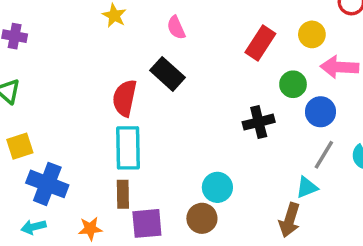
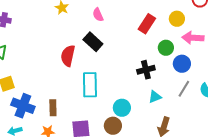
cyan rectangle: (128, 148) -> (90, 85), moved
cyan triangle: (307, 187) -> (155, 97), moved
brown rectangle: (123, 194) -> (53, 108), moved

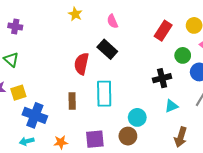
brown rectangle: (53, 108) -> (72, 101), moved

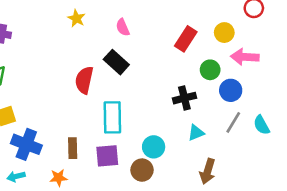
brown rectangle: (72, 101) -> (73, 148), moved
purple square: (95, 139) -> (107, 156), moved

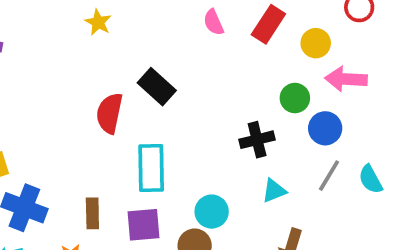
pink semicircle: (123, 27) -> (214, 22), moved
red rectangle: (186, 39) -> (268, 24), moved

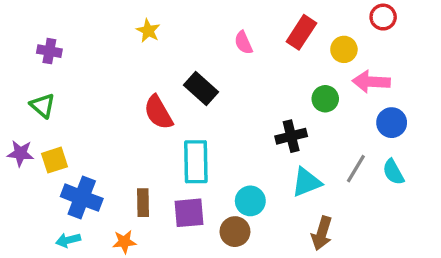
pink semicircle: (214, 22) -> (243, 43), moved
red semicircle: (109, 113) -> (158, 112), turned -42
blue circle: (325, 128) -> (392, 123), moved
cyan triangle: (274, 191) -> (306, 182), size x1.4

